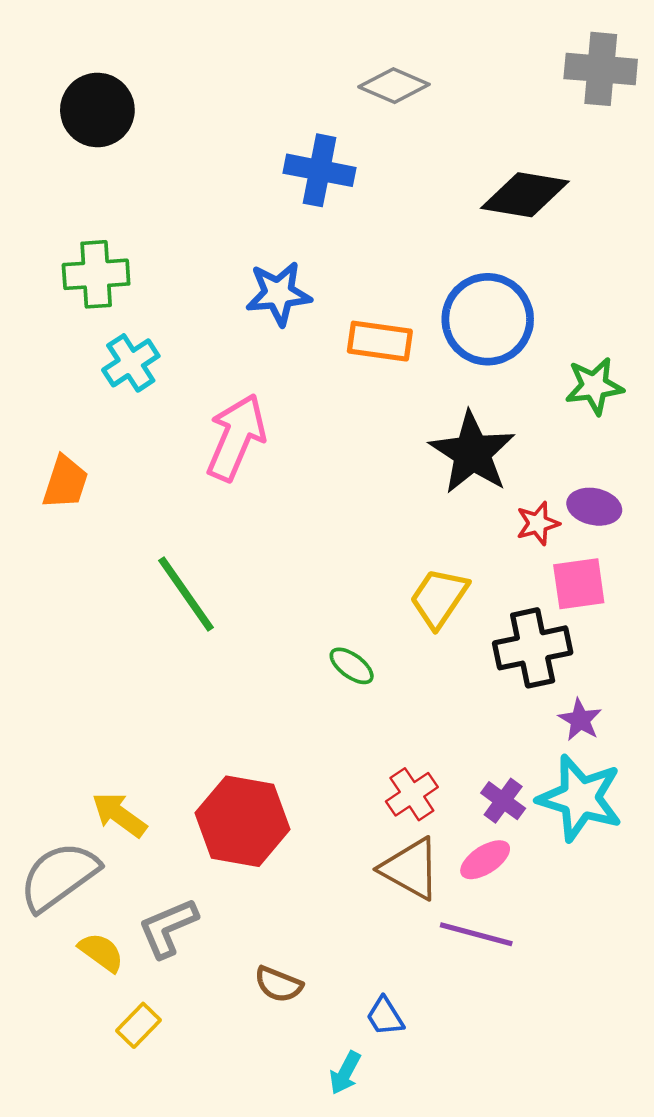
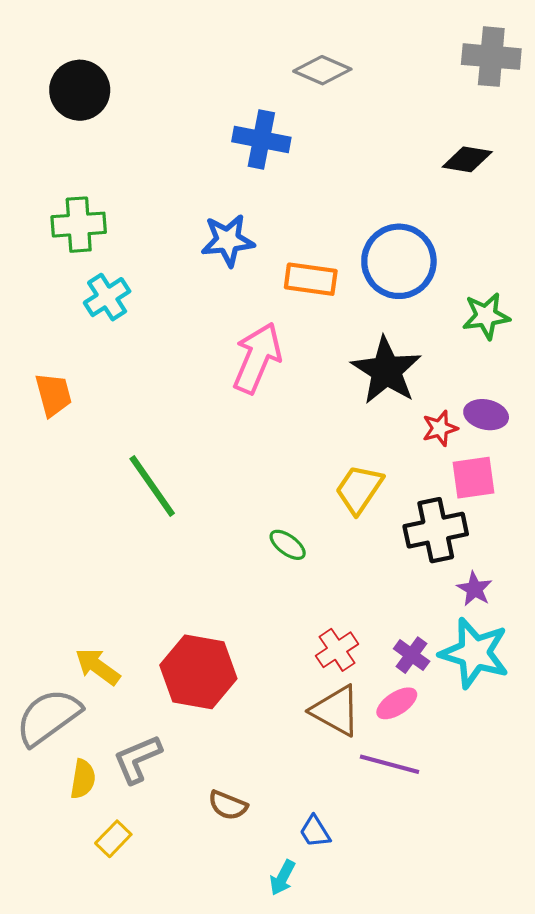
black diamond: (525, 195) -> (467, 159), moved, size x0.7
pink arrow: (236, 437) -> (257, 358), moved
orange trapezoid: (65, 482) -> (53, 395), turned -33
yellow semicircle: (101, 952) -> (83, 779), turned 63

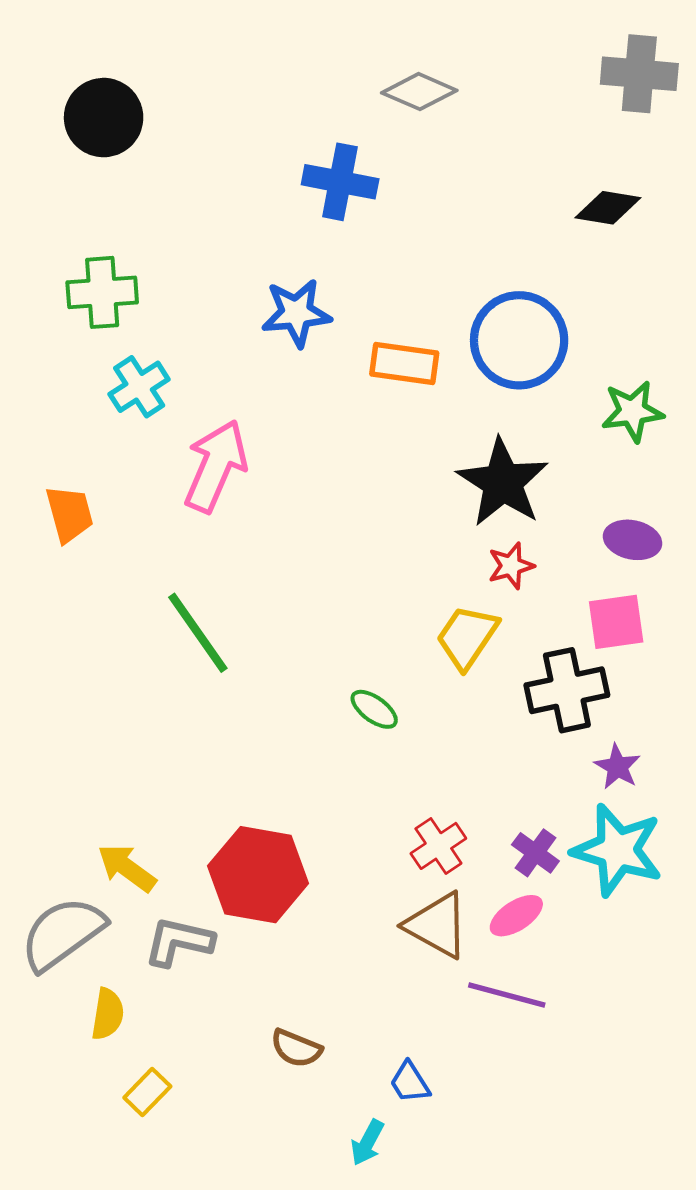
pink arrow: (257, 358) -> (216, 466), moved
red star: (440, 428) -> (511, 566), moved
gray L-shape: (137, 759) -> (179, 942), moved, turned 36

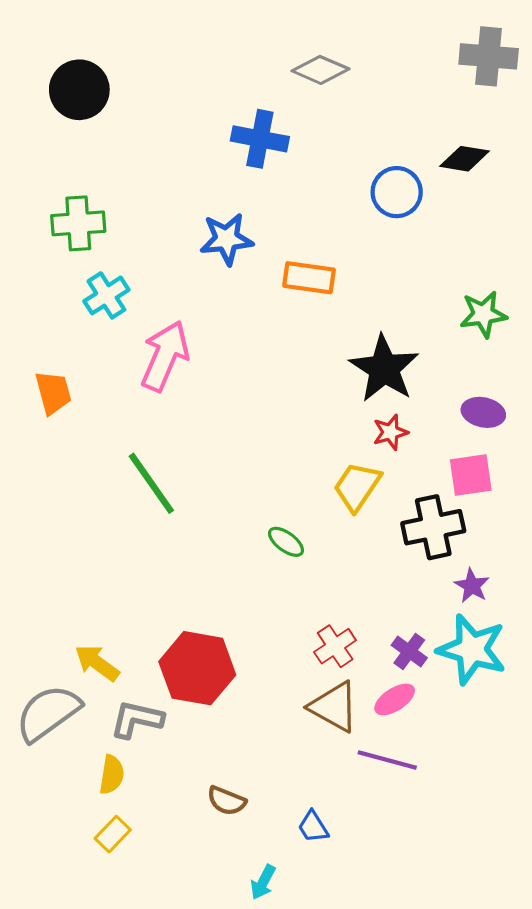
blue circle: (519, 340) -> (397, 192), moved, size x0.7
yellow semicircle: (108, 1014) -> (112, 775), moved
cyan arrow: (367, 1143) -> (263, 882), moved

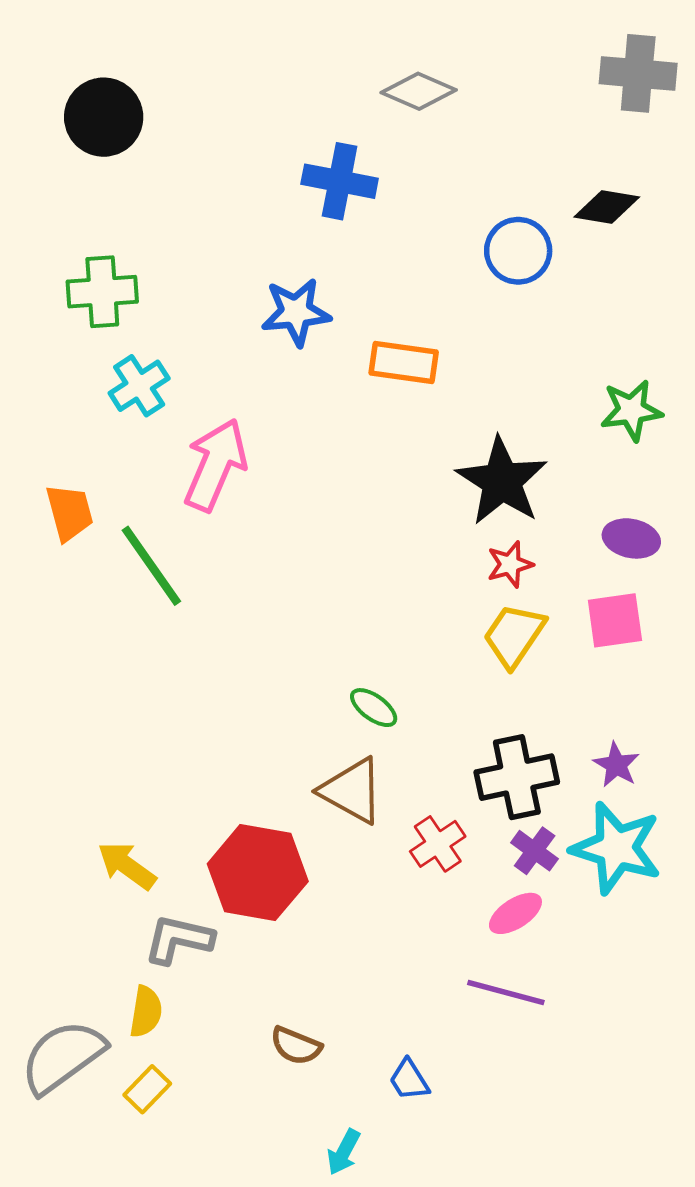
green line: (151, 483) -> (151, 566), moved
yellow trapezoid: (357, 486) -> (514, 635), moved
black cross: (433, 527) -> (517, 777), moved
brown triangle: (334, 707) -> (352, 791), moved
gray semicircle: (48, 713) -> (63, 1057), moved

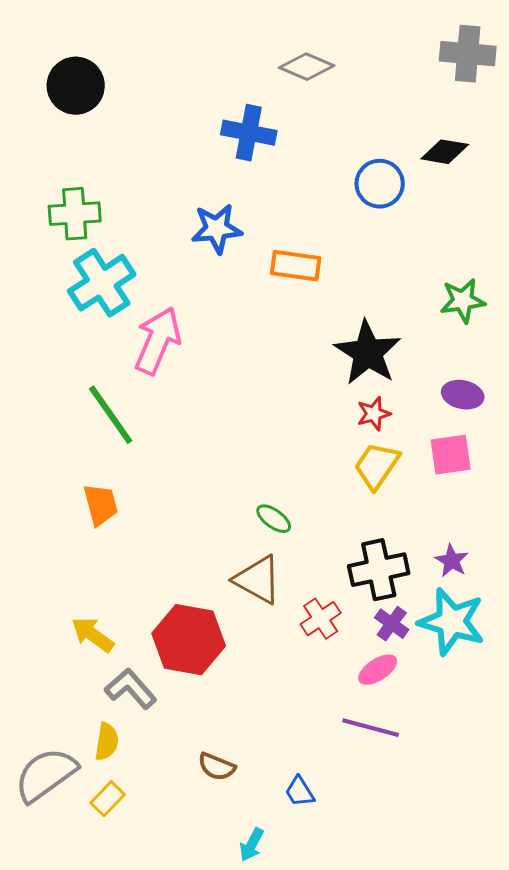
cyan cross: (139, 386) -> (102, 283), size x1.5
orange trapezoid: (70, 513) -> (101, 505), moved
gray L-shape: (179, 939) -> (131, 689), turned 36

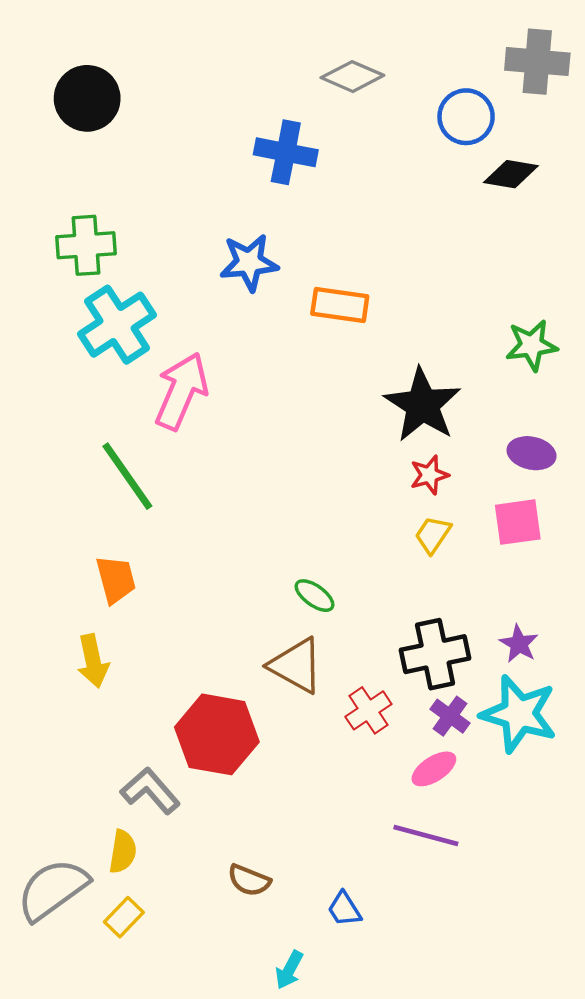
blue circle: (380, 184) -> (466, 117), moved
yellow trapezoid: (377, 466) -> (433, 535), size x0.7
yellow arrow: (93, 635) -> (93, 661), moved, turned -138

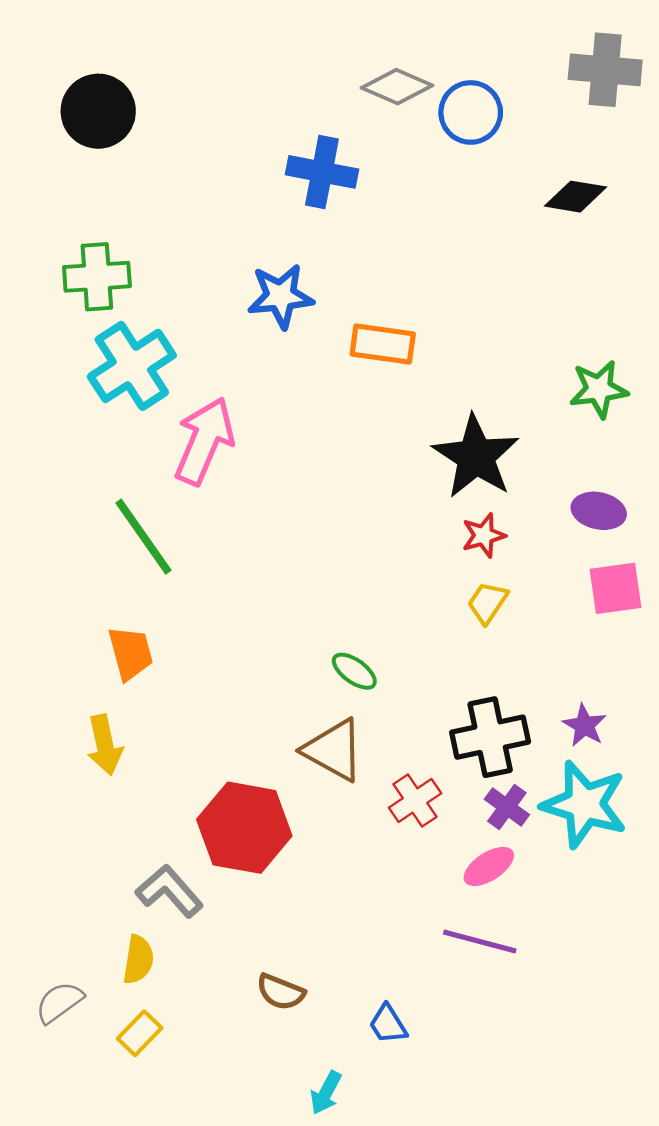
blue circle: (466, 117) -> (471, 112), moved
pink square: (518, 522) -> (616, 588), moved
gray semicircle: (53, 890) -> (59, 1002), size x0.6

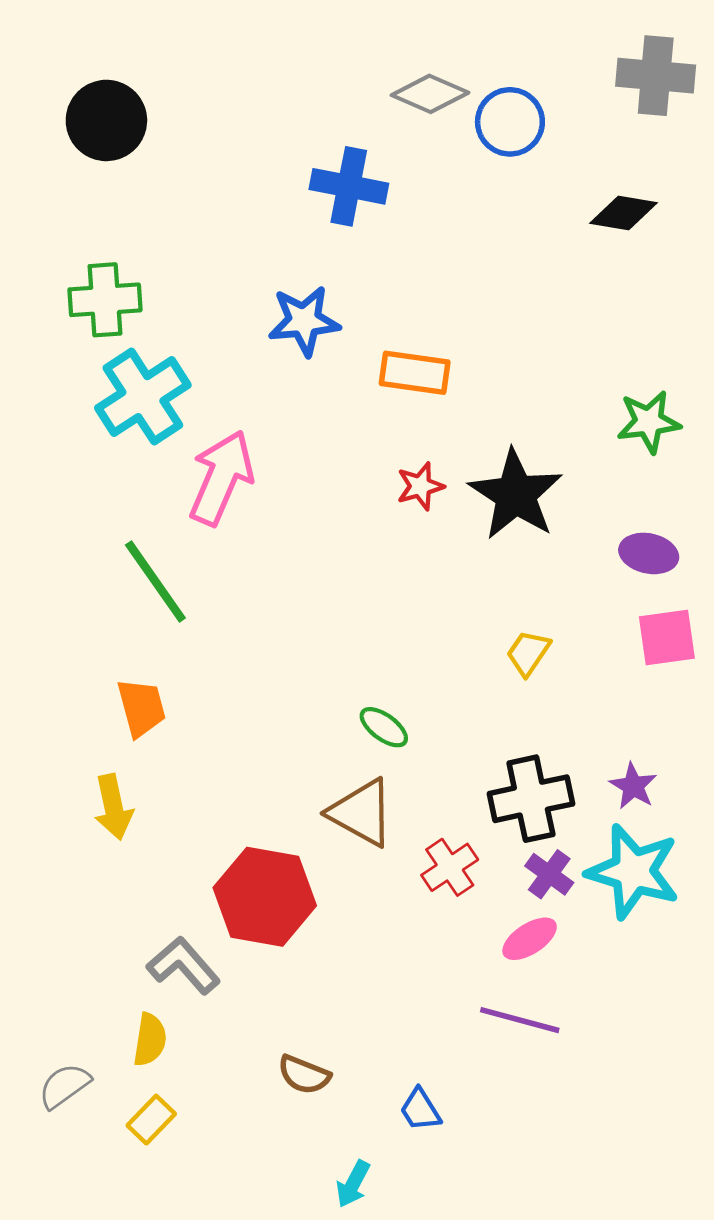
red star: (484, 535) -> (420, 486), moved

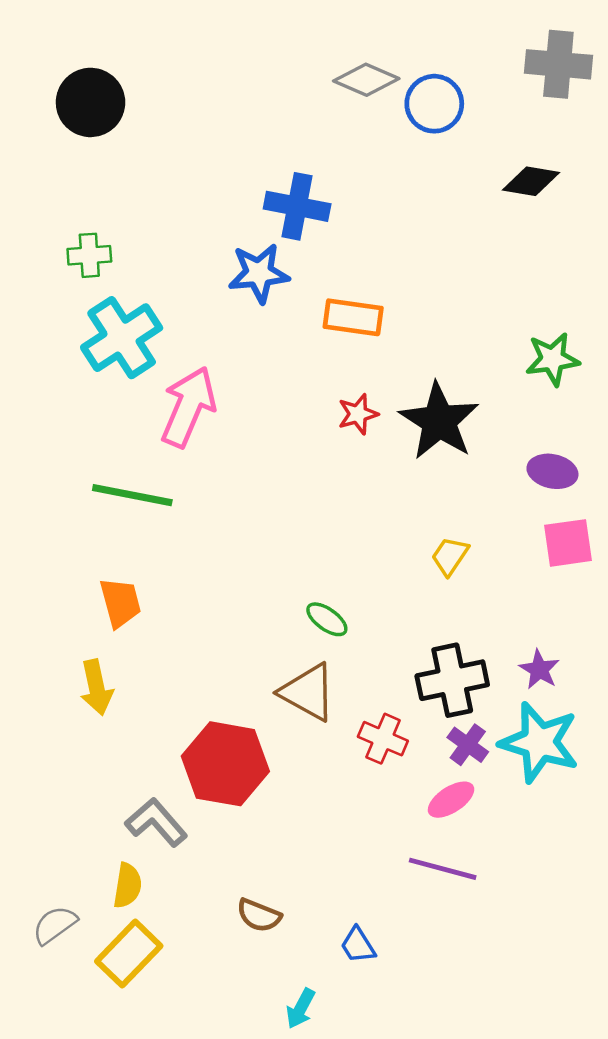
blue cross: (349, 186) -> (297, 206), moved
green cross: (105, 300) -> (89, 255), size x0.7
green line: (155, 581) -> (132, 495), turned -44
red cross: (450, 867) -> (383, 739), turned -33
yellow rectangle: (151, 1120) -> (129, 954), size x1.6

